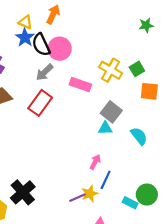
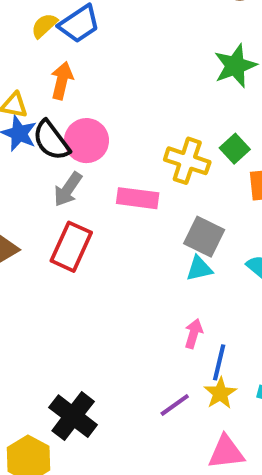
green star: (146, 25) -> (235, 66), size x1.5
yellow star: (90, 194) -> (220, 393), moved

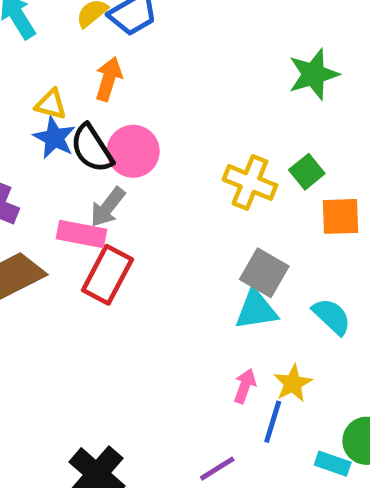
pink rectangle: (138, 198) -> (81, 234), moved
cyan triangle: (199, 268) -> (256, 310), size x1.4
yellow star: (220, 393) -> (293, 383), moved

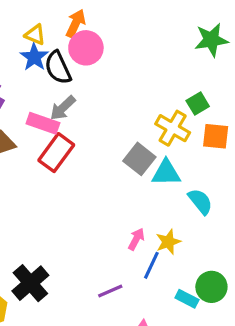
pink circle: (133, 151) -> (86, 48), moved
yellow cross: (250, 182) -> (173, 128), moved
gray square: (264, 273) -> (139, 159), moved
cyan triangle: (256, 310) -> (166, 173), moved

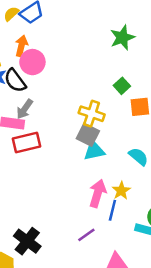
yellow cross: (173, 128) -> (92, 114), moved
red rectangle: (56, 153) -> (27, 143), turned 52
cyan triangle: (166, 173) -> (94, 151), moved
pink arrow: (136, 239) -> (98, 193), size x1.6

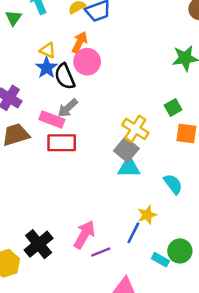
pink arrow: (98, 193) -> (84, 235), moved

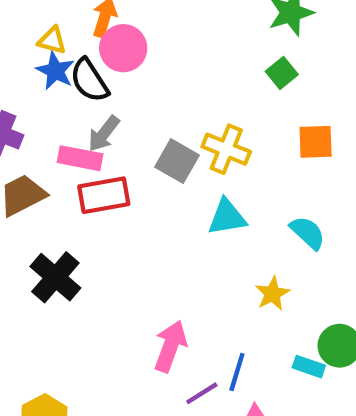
green square: (173, 108) -> (282, 73), moved
gray square: (126, 150) -> (177, 161), moved
blue line: (133, 233) -> (237, 372), moved
black cross: (39, 244) -> (55, 277), moved
purple line: (101, 252) -> (202, 393), moved

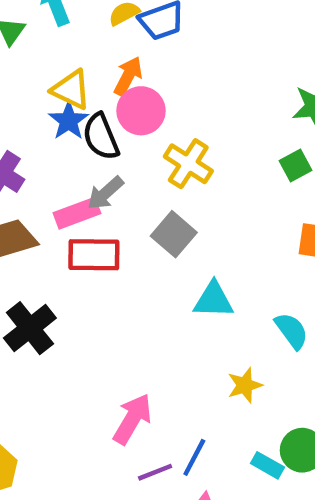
yellow triangle: (52, 40) -> (71, 90), size x1.4
yellow cross: (226, 149) -> (188, 164), moved
pink rectangle: (80, 158) -> (77, 213), turned -42

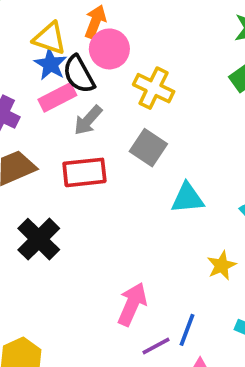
pink rectangle: (77, 213) -> (57, 97), moved

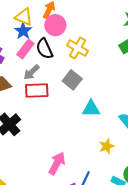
black semicircle: (79, 74) -> (44, 49), moved
pink rectangle: (57, 97) -> (25, 49), turned -30
gray arrow: (88, 120) -> (31, 72), moved

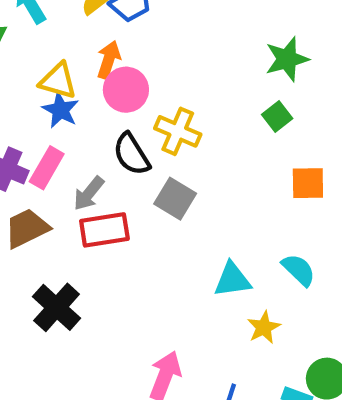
pink rectangle: (25, 49) -> (47, 168), moved
black semicircle: (44, 49) -> (131, 154), moved
cyan triangle: (91, 109) -> (232, 280), moved

